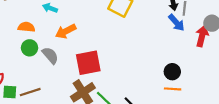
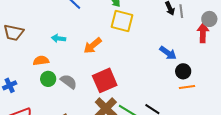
blue arrow: (176, 23) -> (168, 53), moved
orange arrow: (66, 31) -> (93, 46), moved

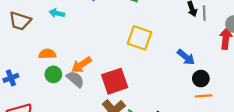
yellow square: (122, 21) -> (140, 38), moved
cyan arrow: (59, 38) -> (57, 13), moved
orange arrow: (93, 46) -> (81, 65), moved

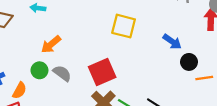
orange semicircle: (47, 54) -> (20, 90), moved, turned 126
orange arrow: (81, 65) -> (51, 44), moved
orange line: (204, 96) -> (204, 78), moved

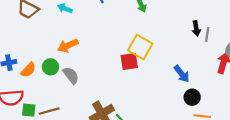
red square: (102, 72) -> (129, 62), moved, size x0.7
orange semicircle: (20, 90) -> (28, 70), moved

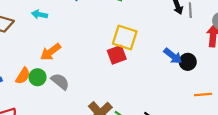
orange semicircle: (28, 70) -> (23, 76), moved
black circle: (192, 97) -> (188, 62), moved

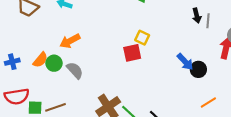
yellow square: (125, 38) -> (142, 38), size x0.6
orange line: (203, 95) -> (208, 102), turned -35

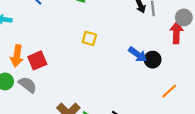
orange arrow: (70, 41) -> (17, 56), turned -42
red square: (132, 53) -> (37, 60), moved

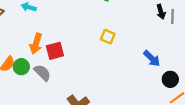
black circle: (153, 60) -> (170, 79), moved

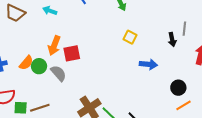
black arrow: (161, 12) -> (172, 39), moved
yellow square: (108, 37) -> (130, 37), moved
blue arrow: (152, 58) -> (148, 64), moved, turned -42

